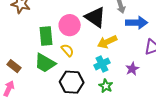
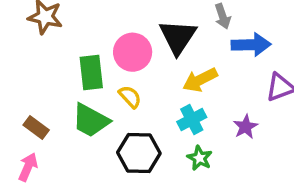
black triangle: (95, 17) -> (178, 37), turned 30

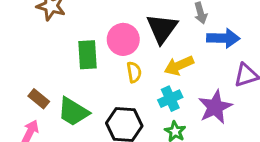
yellow semicircle: (130, 97) -> (134, 72), moved, turned 30
green trapezoid: (91, 120) -> (73, 112), moved
purple star: (246, 127) -> (215, 107), size x1.6

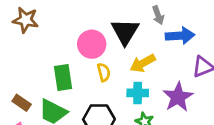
green rectangle: (88, 55) -> (63, 78), moved
cyan cross: (170, 99) -> (138, 93), turned 30

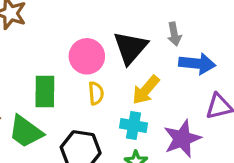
yellow arrow: (143, 63) -> (146, 90), turned -30

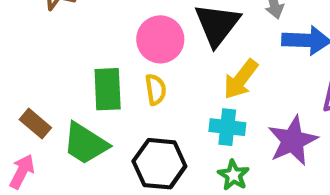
yellow semicircle: (96, 93) -> (156, 90), moved

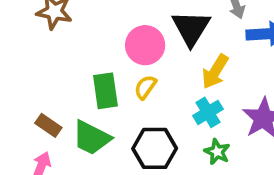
yellow semicircle: (156, 90) -> (145, 87), turned -130
cyan cross: (227, 127) -> (208, 112), turned -32

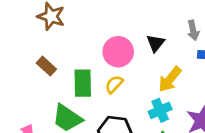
black triangle: (191, 28) -> (156, 43), size x0.6
brown rectangle: (48, 125) -> (46, 66), moved

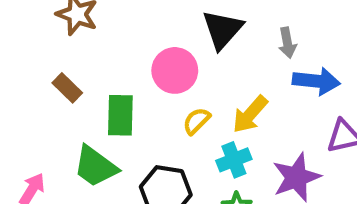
black triangle: (156, 43) -> (222, 29), moved, size x1.5
yellow semicircle: (114, 84) -> (196, 121), moved

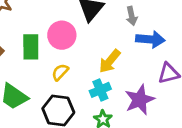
green rectangle: (120, 115) -> (31, 47), moved
yellow semicircle: (196, 121) -> (60, 72), moved

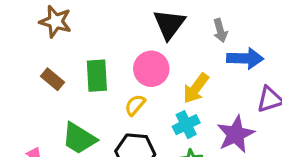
pink circle: (62, 35) -> (151, 69), moved

